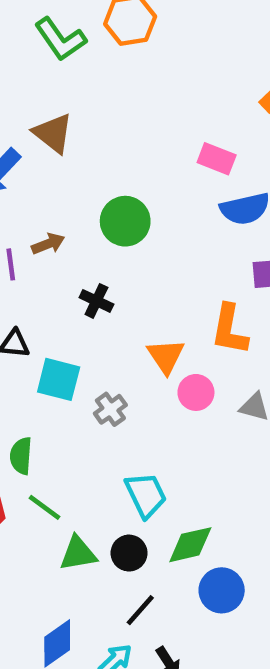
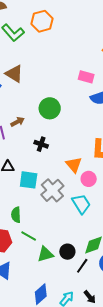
gray cross: (110, 409) -> (52, 190), size x1.6
cyan trapezoid: (146, 495) -> (81, 204), moved
black line: (140, 610) -> (82, 266), moved

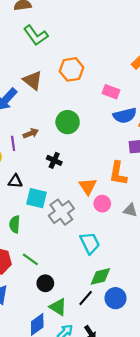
orange hexagon: (42, 21) -> (72, 69), moved
cyan trapezoid: (81, 204) -> (90, 243), moved
green semicircle: (16, 215) -> (15, 224), moved
black circle: (67, 252) -> (45, 283), moved
green triangle: (45, 254) -> (58, 307), moved, turned 42

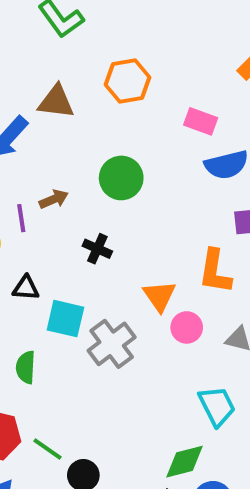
brown triangle: (33, 80) -> (56, 102), turned -30
cyan trapezoid: (90, 243) -> (217, 406), moved
green line: (30, 259) -> (47, 449), moved

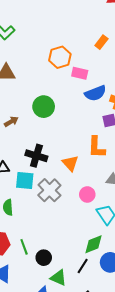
orange hexagon: (127, 81) -> (60, 57), moved
black cross: (97, 249) -> (36, 156), moved, size x1.5
pink circle: (187, 327) -> (87, 194), moved
green line: (47, 449) -> (24, 247), turned 42

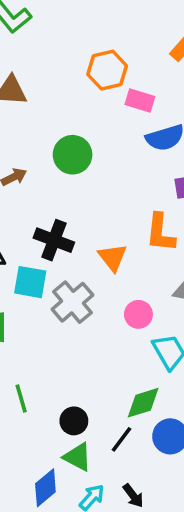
black circle: (44, 258) -> (74, 421), moved

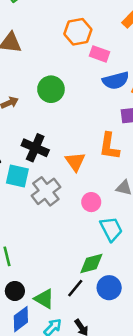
black circle: (74, 421) -> (15, 291), moved

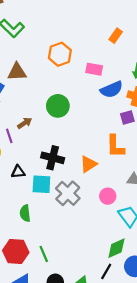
orange hexagon: (78, 32) -> (60, 54), moved
orange triangle: (75, 162) -> (88, 164), turned 42

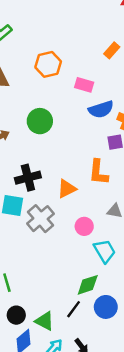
black cross: (53, 158) -> (28, 178), turned -35

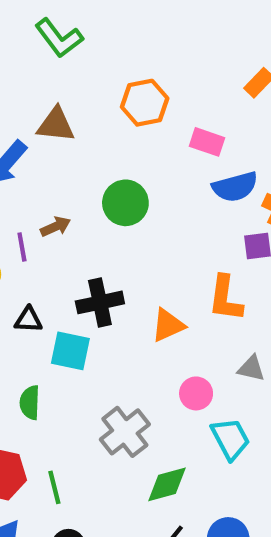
gray cross: (41, 219) -> (125, 432), moved
green diamond: (88, 285) -> (167, 484), moved

